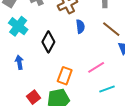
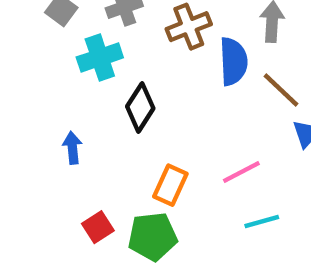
cyan cross: (18, 26) -> (100, 57), moved, turned 30
blue semicircle: (80, 26) -> (233, 61), moved, size x1.5

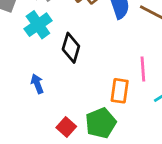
pink line: (241, 172) -> (143, 69), turned -50
orange rectangle: (170, 185) -> (120, 91), moved

